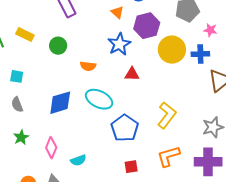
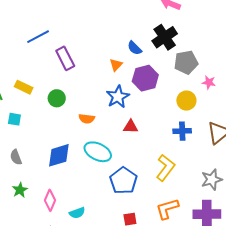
orange triangle: (117, 12) -> (116, 65), turned 32
yellow circle: (172, 50) -> (186, 101), moved, size x0.7
blue cross: (200, 54) -> (182, 131), moved
cyan square: (17, 76) -> (14, 119), moved

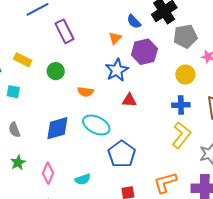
yellow L-shape: (165, 168) -> (181, 135), moved
cyan semicircle: (77, 213) -> (83, 179), moved

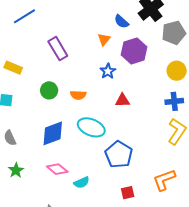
purple rectangle: (64, 31) -> (58, 49), moved
blue star: (117, 70) -> (108, 71), size x0.7
green circle: (56, 71) -> (49, 90), moved
pink diamond: (48, 173) -> (57, 169), moved, turned -70

